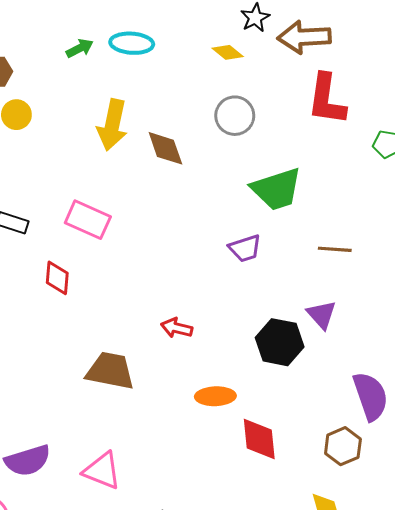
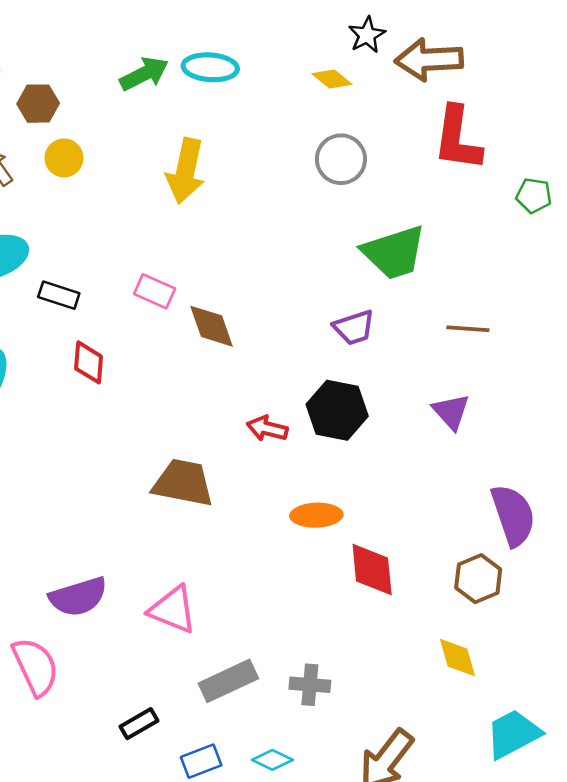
green arrow: (80, 48) -> (144, 74), size x1.4
brown diamond: (165, 148) -> (212, 326), moved
pink rectangle: (88, 220) -> (155, 291), size x0.7
red diamond: (57, 278) -> (89, 362), moved
black hexagon: (280, 342) -> (337, 410), moved

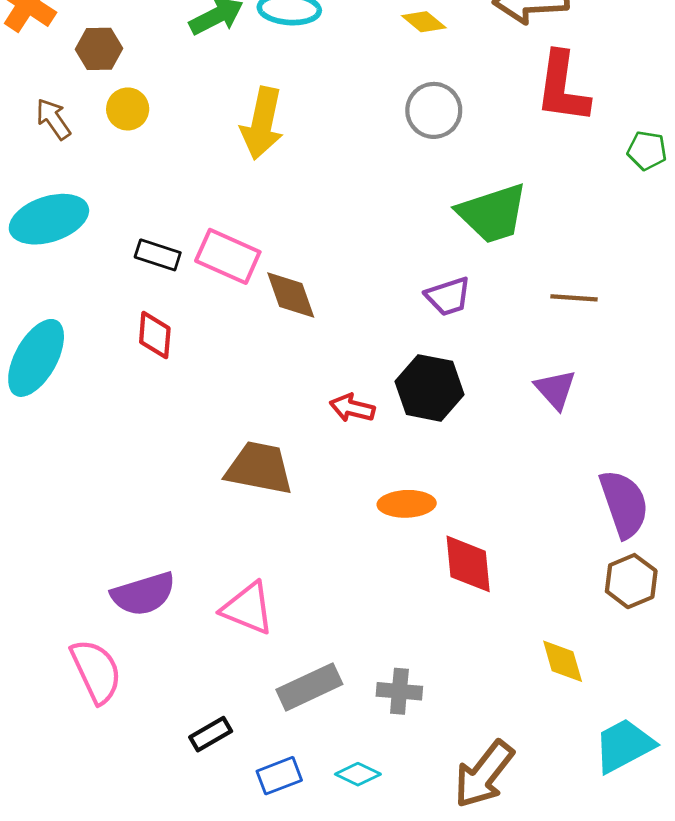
pink rectangle: (155, 291) -> (228, 256), size x1.4
black rectangle: (59, 295) -> (158, 255), moved
brown hexagon: (478, 579) -> (631, 581), moved

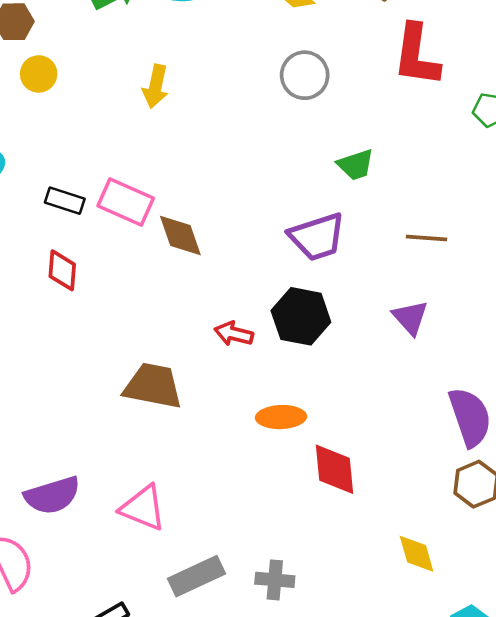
yellow arrow: (262, 123) -> (155, 86), size x0.7
green trapezoid: (492, 213) -> (356, 165), size x0.6
purple trapezoid: (448, 296) -> (317, 237), size x1.4

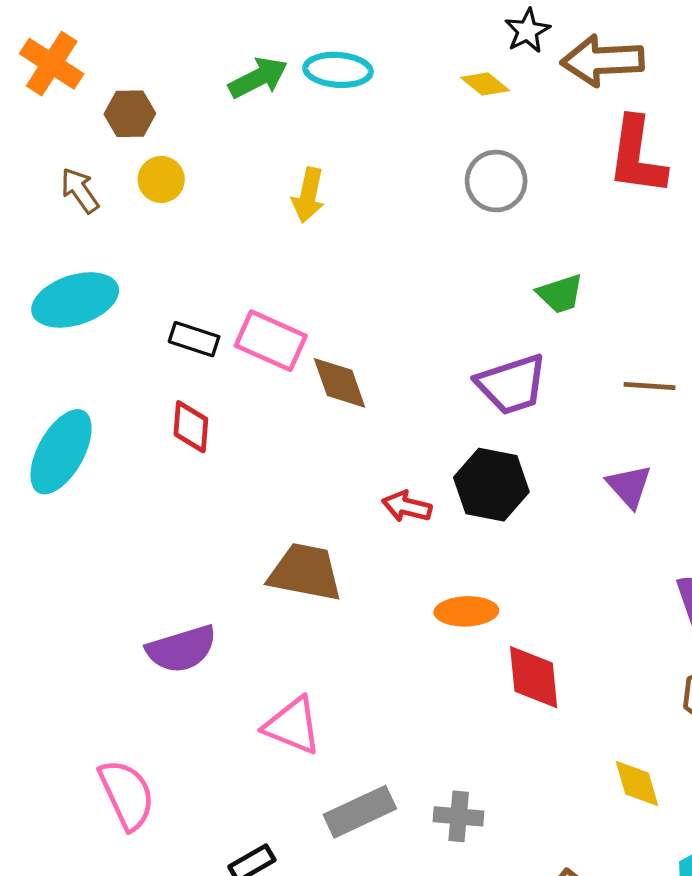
purple semicircle: (52, 495) -> (182, 649), moved

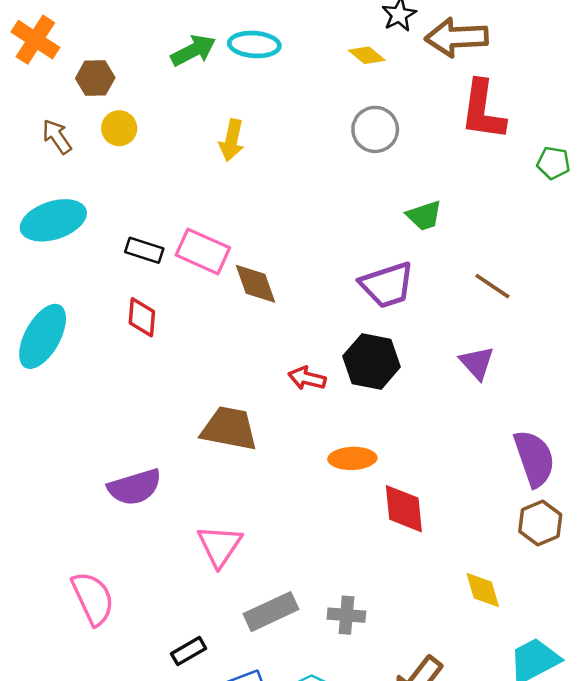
brown line: (649, 386) -> (492, 286), turned 30
pink triangle: (293, 726) -> (220, 546), turned 42

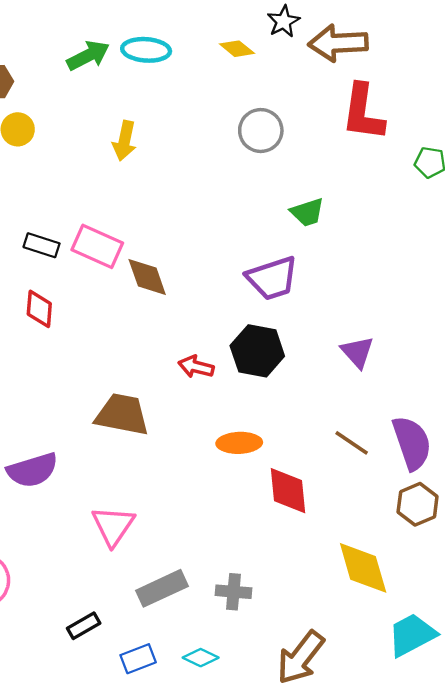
yellow diamond: (367, 55) -> (237, 49), moved
brown line: (492, 286) -> (352, 443), moved
yellow diamond: (483, 590) -> (363, 568), size x1.5

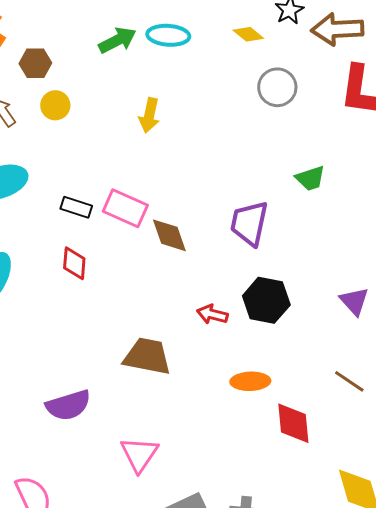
gray circle: (261, 131) -> (277, 87), moved
purple trapezoid: (272, 278) -> (249, 223), moved, turned 120

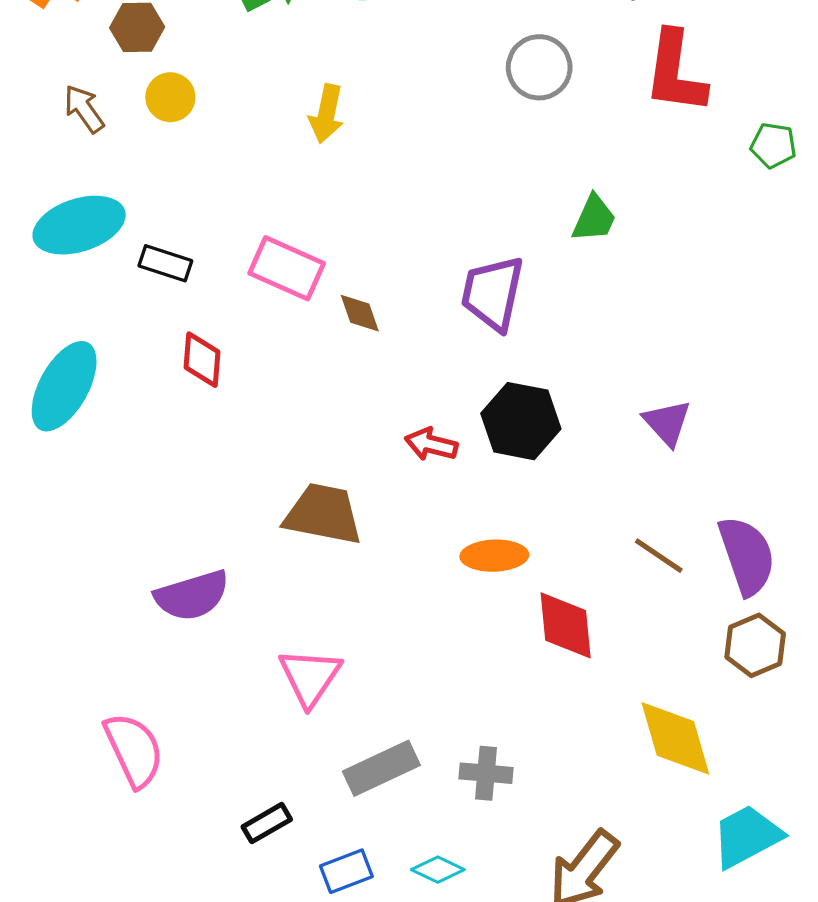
green trapezoid: (310, 178) -> (594, 218), turned -48
black rectangle: (76, 207) -> (165, 263), moved
brown diamond: (169, 235) -> (360, 313), size x0.7

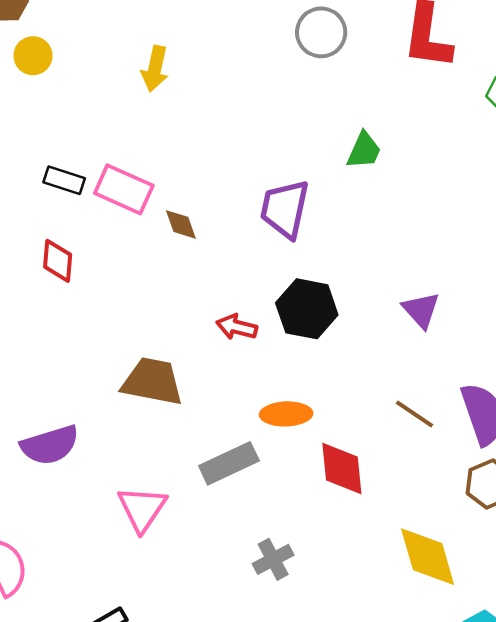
black rectangle: (165, 263) -> (64, 180), moved
gray rectangle: (381, 768) -> (229, 463), moved
gray cross: (486, 773) -> (273, 559), moved, turned -33

